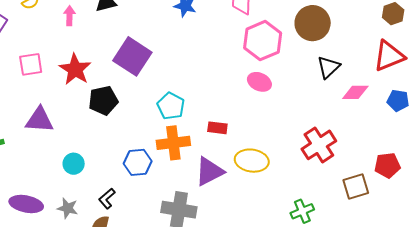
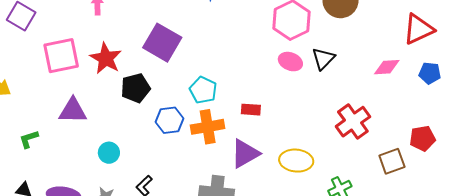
pink square: (31, 64) -> (61, 56), size x1.5
black triangle: (329, 67) -> (323, 59), moved
yellow ellipse: (252, 161) -> (296, 161), moved
blue hexagon: (138, 162) -> (170, 120), moved

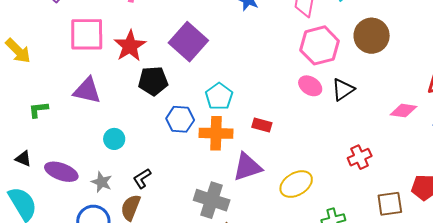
red cross: (353, 122) -> (360, 157), size x0.7
yellow ellipse: (296, 161) -> (296, 184), turned -48

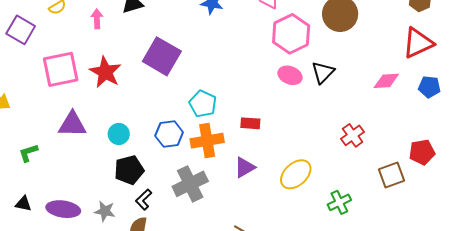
black pentagon: (153, 81) -> (129, 170), moved
cyan circle: (114, 139) -> (119, 134), moved
purple triangle: (247, 167) -> (245, 167), size x0.7
gray cross: (212, 200) -> (190, 184), moved, turned -32

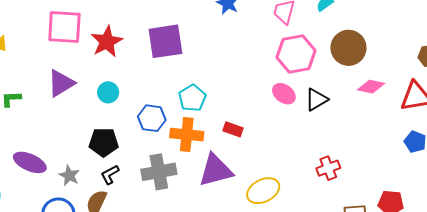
purple square: (162, 56) -> (165, 41), turned 36
pink diamond: (386, 81) -> (371, 87), moved
purple triangle: (72, 124) -> (61, 83), turned -48
cyan circle: (119, 134) -> (108, 92), moved
purple triangle: (245, 167) -> (216, 170), size x1.6

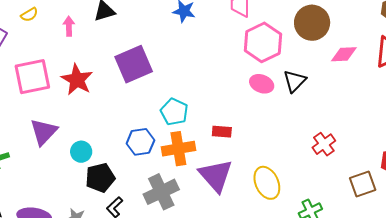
cyan circle: (108, 92) -> (81, 152), moved
purple triangle: (216, 170) -> (216, 176), turned -42
yellow ellipse: (263, 191) -> (267, 183), turned -72

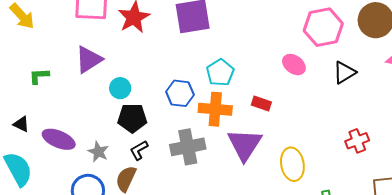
pink ellipse: (262, 84) -> (294, 65), moved

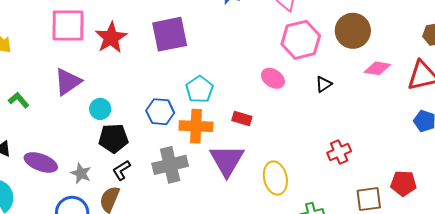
black triangle: (344, 72) -> (324, 84), size x0.7
green L-shape: (39, 76) -> (19, 100), turned 55

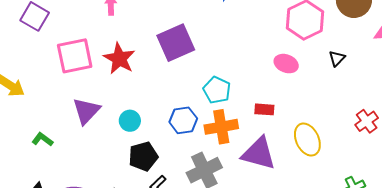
cyan circle: (100, 109) -> (130, 121), moved
purple triangle: (227, 160) -> (259, 153), turned -33
yellow ellipse: (275, 178) -> (307, 140), moved

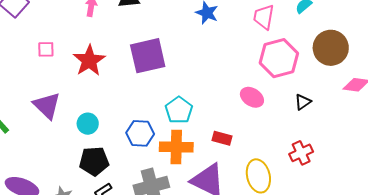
pink square: (75, 56) -> (46, 49), size x0.5
purple triangle: (86, 111) -> (47, 106), turned -40
red cross: (367, 121) -> (301, 153), moved

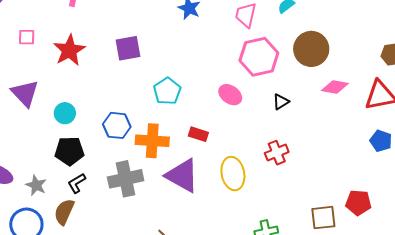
purple square: (148, 56) -> (128, 48), size x0.7
cyan pentagon: (179, 110) -> (167, 91), moved

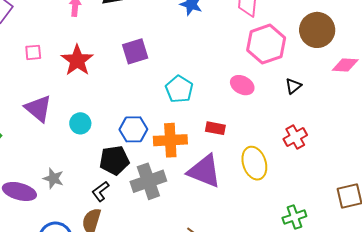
black pentagon: (69, 151) -> (114, 160), moved
gray star: (36, 185) -> (53, 178), moved

